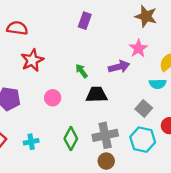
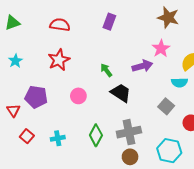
red semicircle: (17, 28) -> (60, 25), moved
black trapezoid: (97, 95) -> (121, 93), turned 35
cyan hexagon: (143, 140) -> (169, 151), moved

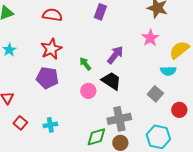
purple arrow: (142, 66) -> (115, 55), moved, turned -36
green arrow: (106, 70) -> (85, 64), moved
pink circle: (78, 96) -> (88, 91), moved
purple pentagon: (36, 97) -> (47, 78), moved
green diamond: (96, 135) -> (96, 137), moved, turned 45

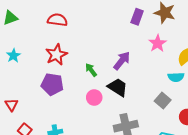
purple rectangle: (100, 12) -> (137, 17), moved

